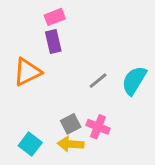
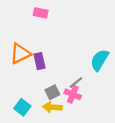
pink rectangle: (55, 17) -> (41, 13), turned 32
purple rectangle: (53, 42) -> (40, 61), moved
gray line: (98, 81) -> (76, 83), moved

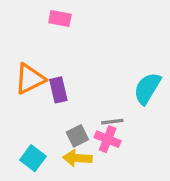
gray line: (76, 83) -> (112, 122), turned 32

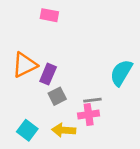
purple rectangle: (58, 90) -> (48, 74), turned 36
gray square: (77, 136) -> (57, 96), moved
pink cross: (108, 139) -> (89, 115), turned -30

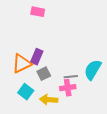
orange triangle: (25, 65) -> (22, 64), moved
cyan semicircle: (121, 73) -> (93, 70), moved
cyan square: (27, 130) -> (26, 92), moved

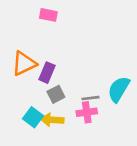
orange triangle: (22, 64) -> (24, 64), moved
yellow arrow: (49, 100) -> (52, 120), moved

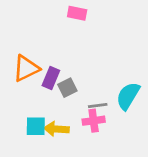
pink rectangle: (48, 15) -> (77, 13), moved
gray square: (56, 94) -> (67, 88), moved
cyan square: (33, 117) -> (36, 126), turned -36

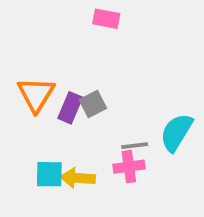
orange triangle: (26, 68) -> (36, 95), turned -32
gray square: (67, 88) -> (93, 104), moved

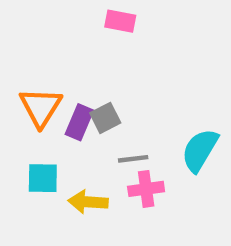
gray line: (135, 146) -> (133, 159), moved
cyan square: (49, 174) -> (43, 178), moved

